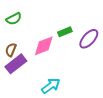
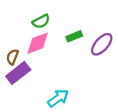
green semicircle: (14, 19) -> (41, 21), moved
pink diamond: (44, 46) -> (38, 43), moved

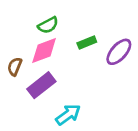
purple rectangle: (18, 73) -> (41, 85), moved

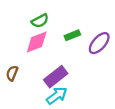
brown semicircle: (15, 67) -> (12, 73), moved
purple rectangle: (41, 85) -> (56, 77), moved

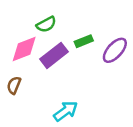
pink diamond: (37, 42) -> (24, 49), moved
purple rectangle: (56, 77) -> (54, 55), moved

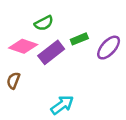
pink diamond: (24, 49) -> (23, 46), turned 40

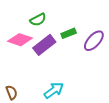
brown semicircle: (13, 80) -> (12, 92), moved, turned 136

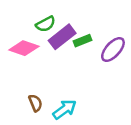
purple rectangle: (44, 45) -> (62, 37), moved
brown semicircle: (12, 92) -> (35, 103), moved

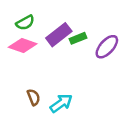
green semicircle: (46, 24) -> (25, 23), moved

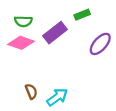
green semicircle: (25, 23) -> (23, 21), turned 30
green rectangle: (78, 38) -> (82, 15), moved

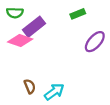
green semicircle: (23, 21) -> (15, 13), moved
purple rectangle: (55, 33) -> (34, 27), moved

